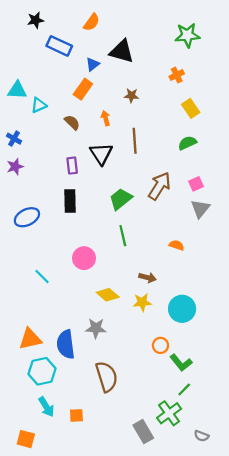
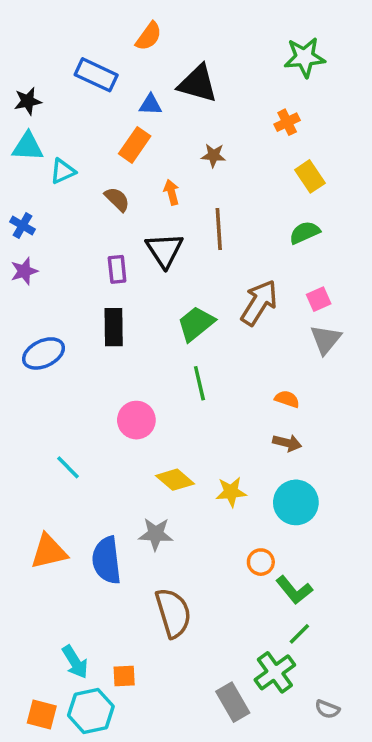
black star: (36, 20) -> (28, 101), moved
blue triangle: (93, 64) -> (150, 105), turned 40
cyan line: (42, 276) -> (68, 467), moved
brown arrow: (148, 278) -> (287, 443), moved
cyan hexagon: (42, 371) -> (91, 711), moved

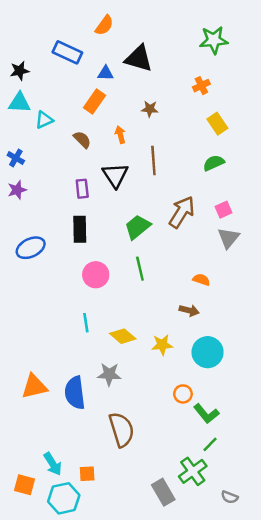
pink circle: (136, 420) -> (96, 275), moved
brown arrow: (287, 443) -> (189, 310), moved
cyan line: (68, 467) -> (86, 323), moved, turned 36
orange square: (42, 714) -> (24, 485), moved

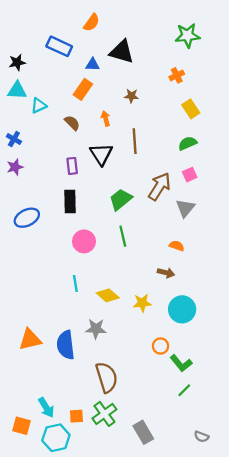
pink square: (224, 210) -> (190, 175), moved
gray triangle: (228, 238) -> (185, 208), moved
green cross: (193, 471) -> (104, 414), moved

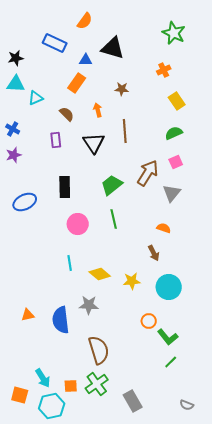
green star: (187, 36) -> (174, 33), turned 30
purple rectangle: (72, 166) -> (56, 140), moved
brown arrow: (166, 273) -> (154, 253), turned 49
orange triangle: (30, 340) -> (28, 315), size x0.6

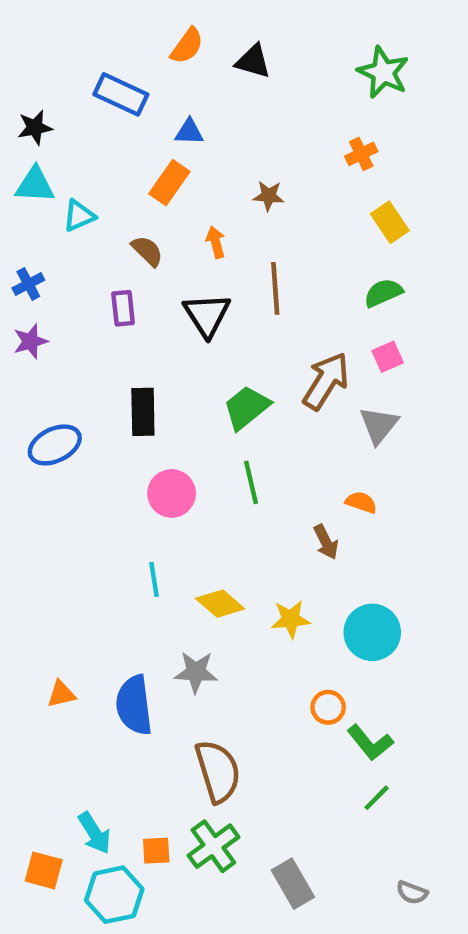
black triangle: (113, 48) -> (253, 61), moved, size x0.7
blue cross: (13, 129) -> (28, 284), turned 32
brown arrow: (154, 253) -> (326, 542), moved

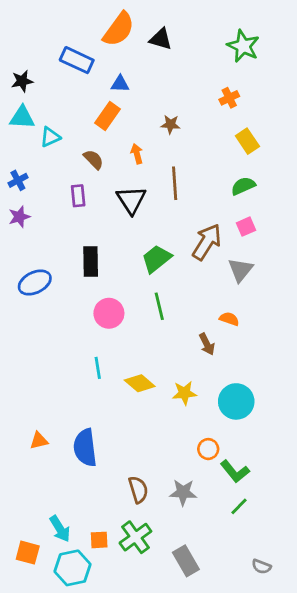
orange semicircle: (187, 46) -> (119, 29), size x1.5
gray star: (196, 672) -> (183, 492), moved
brown semicircle: (218, 771) -> (138, 490), size x0.7

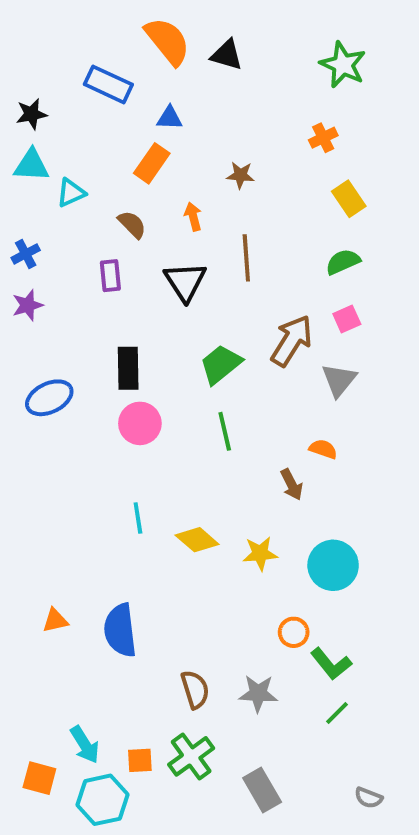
orange semicircle: (119, 29) -> (168, 41), turned -75
pink circle: (109, 313) -> (140, 423), moved

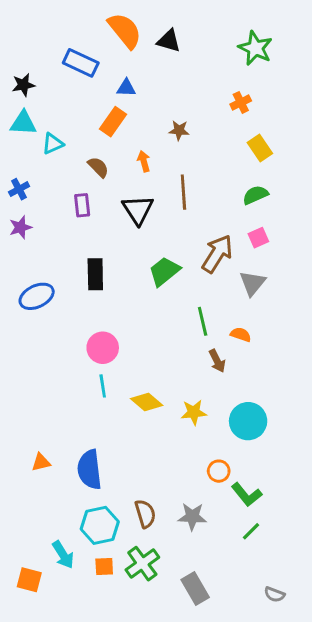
pink circle: (140, 423) -> (103, 348), moved
green line: (225, 431) -> (203, 321), moved
cyan hexagon: (102, 800) -> (100, 525), moved

